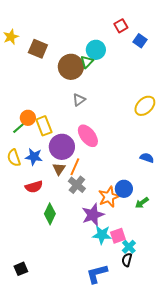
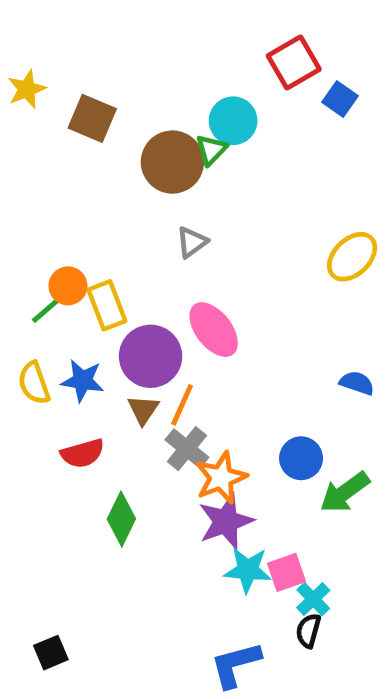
red square: (121, 26) -> (294, 62), size x1.5
orange star: (109, 197) -> (221, 478), moved
green arrow: (142, 203) -> (345, 492), size x1.5

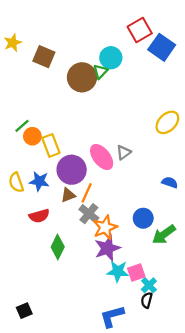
blue square: (340, 99) -> (162, 47), size x1.6
gray triangle: (192, 242) -> (124, 152), moved
green line: (46, 310) -> (22, 126), moved
brown triangle: (143, 410) -> (68, 195), turned 35

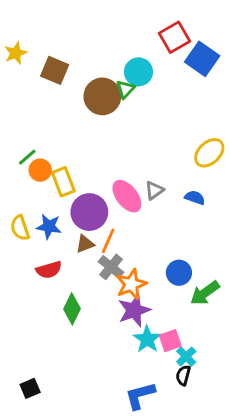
blue semicircle: (170, 182) -> (195, 198), moved
cyan star: (118, 271) -> (147, 339), turned 30

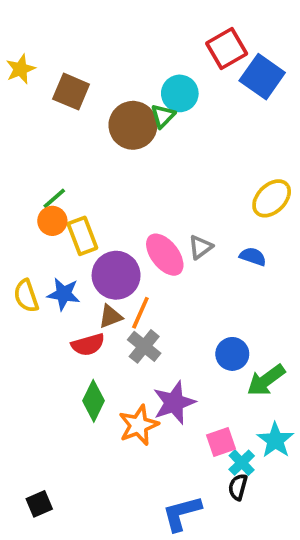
green line: (27, 157) -> (54, 198), moved
red semicircle: (49, 270) -> (88, 345), moved
orange star: (131, 284) -> (139, 425), moved
cyan star: (147, 339) -> (275, 440), moved

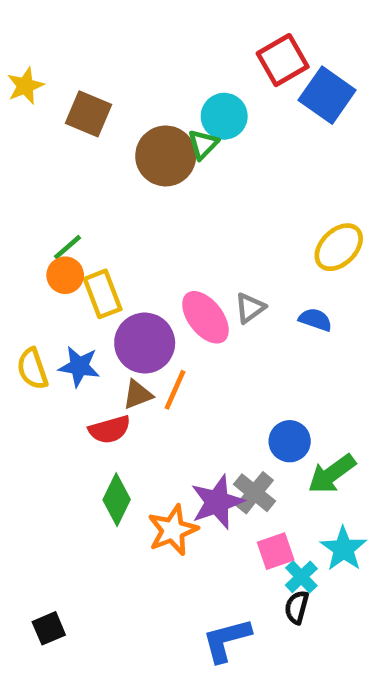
gray cross: (144, 346) -> (255, 493), moved

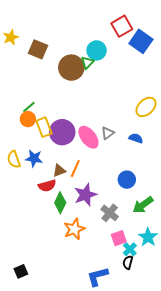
purple circle: (145, 343) -> (62, 132), moved
blue circle: (290, 441) -> (127, 180), moved
green diamond: (117, 500) -> (60, 203), moved
purple star: (217, 502) -> (85, 195), moved

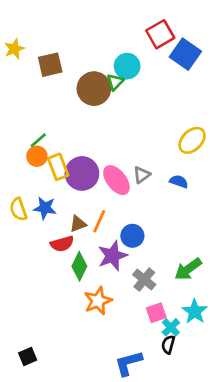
brown square: (38, 49) -> (50, 65), turned -36
blue circle: (127, 180) -> (132, 236), moved

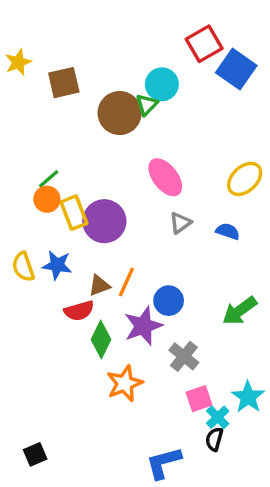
pink ellipse: (116, 180) -> (165, 177), moved
green arrow: (188, 269) -> (240, 311), moved

